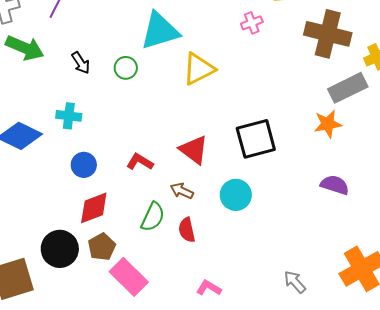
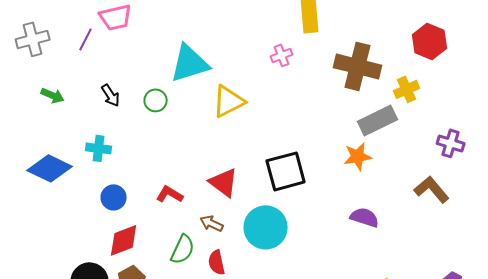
green arrow: (25, 48) -> (53, 95), moved, size x0.6
cyan circle: (236, 195) -> (266, 227), size x1.4

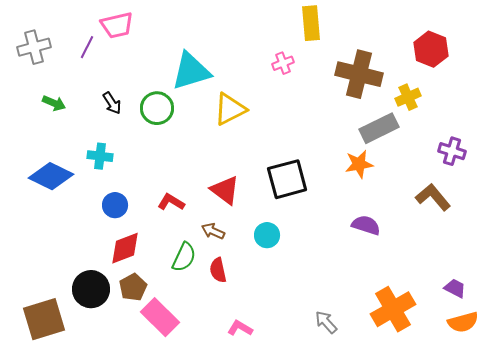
green circle: (156, 100) -> (157, 108), size x1.4
cyan circle: (266, 227) -> (267, 235), size x0.6

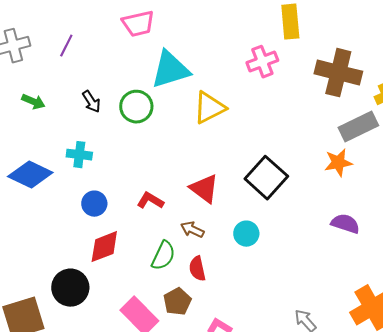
pink trapezoid: (117, 25) -> (138, 24), moved
pink cross: (283, 63) -> (262, 62), size x1.4
black square: (287, 179) -> (266, 178), turned -33
brown pentagon: (133, 287) -> (177, 302), moved

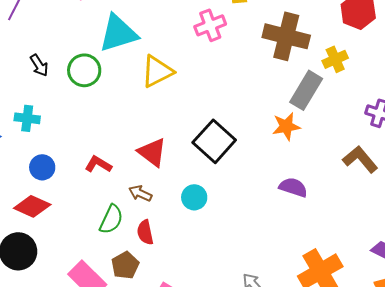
gray rectangle: (358, 127) -> (306, 90), turned -33
red diamond: (104, 247) -> (32, 206), moved, turned 45

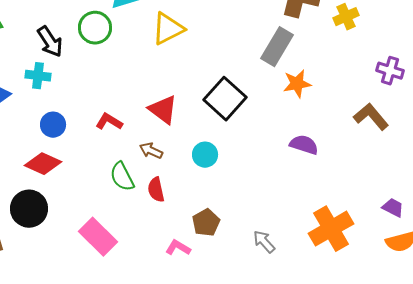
black arrow: (39, 65) -> (50, 42), moved, size x1.4
gray rectangle: (306, 90) -> (277, 47), moved
green semicircle: (111, 219) -> (122, 177), turned 128
brown pentagon: (125, 265) -> (206, 223), moved

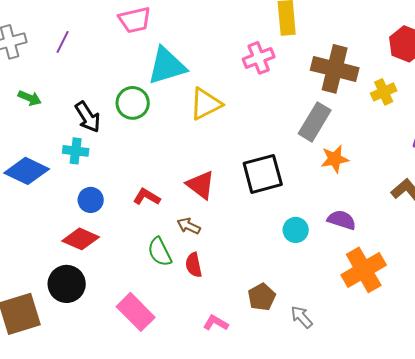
black square: (225, 99) -> (263, 174), turned 33
cyan circle: (205, 155) -> (296, 230), moved
brown pentagon: (206, 223) -> (262, 297), moved
orange cross: (331, 229) -> (364, 270), moved

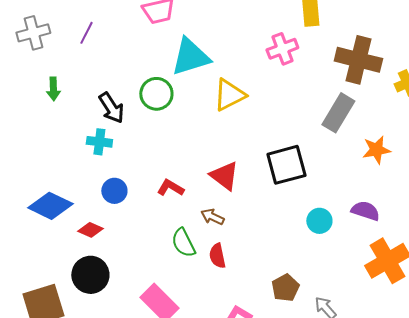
green arrow: (30, 98) -> (53, 89), turned 65
orange star: (335, 159) -> (376, 150), moved
blue diamond: (27, 171) -> (50, 206), moved
red diamond: (81, 239) -> (90, 230), moved, size x0.7

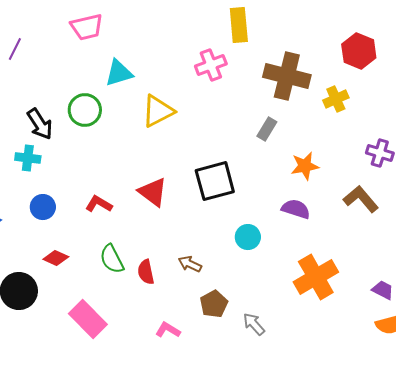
cyan triangle: (190, 57) -> (119, 73), size x0.7
gray rectangle: (338, 113) -> (267, 129), size x0.6
purple semicircle: (365, 211) -> (296, 209), moved
brown arrow: (212, 217) -> (190, 264), moved
red diamond: (90, 230) -> (56, 258), moved

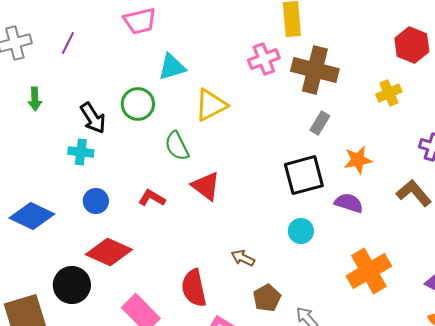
brown cross: (287, 76) -> (315, 70), moved
black square: (215, 181) -> (304, 175), moved
red diamond: (56, 258) -> (109, 252), size x1.8
green semicircle: (112, 259) -> (177, 146), moved
red semicircle: (146, 272) -> (194, 288), moved, size x1.5

